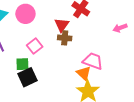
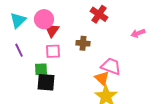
red triangle: (62, 25) -> (52, 30), moved
pink square: (35, 46) -> (53, 51), turned 35
black square: (27, 77) -> (46, 82), turned 30

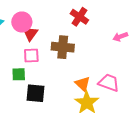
brown cross: (83, 43) -> (63, 47), size x1.5
pink trapezoid: (111, 66) -> (109, 83), moved
black square: (46, 82) -> (35, 93), moved

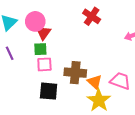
brown cross: (63, 47) -> (75, 73), moved
pink square: (31, 56) -> (44, 64), moved
green square: (19, 74) -> (40, 49), moved

